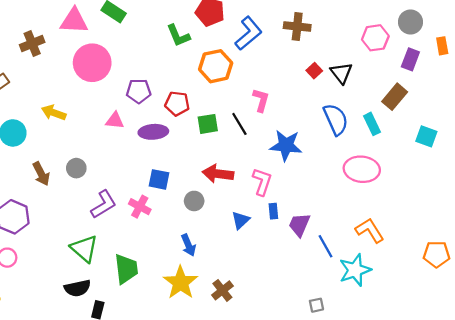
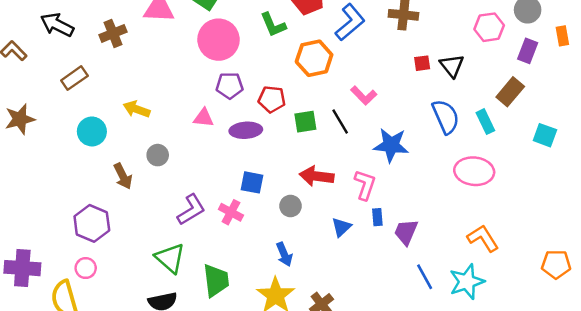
pink circle: (92, 63) -> (218, 40), moved
red square: (314, 71) -> (422, 63), turned 35
pink L-shape: (261, 100) -> (364, 95), turned 120
gray circle: (76, 168) -> (158, 155), moved
blue line: (326, 246) -> (425, 277), moved

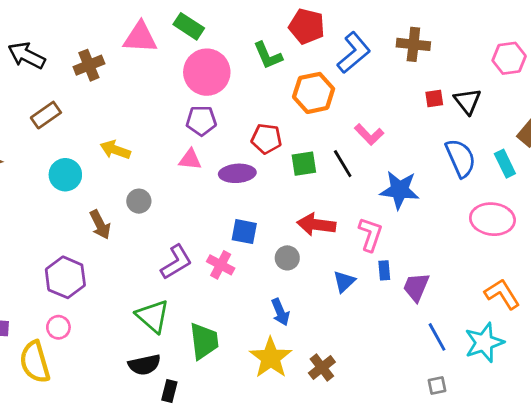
purple pentagon: (230, 86) -> (201, 121), moved

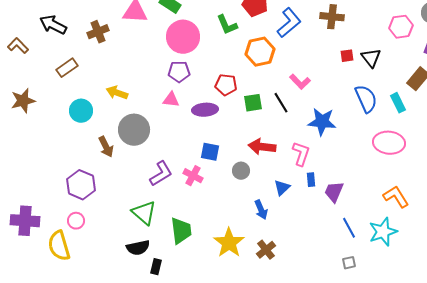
gray circle: (139, 201) -> (134, 130), size x1.8
blue arrow: (280, 312) -> (261, 210), moved

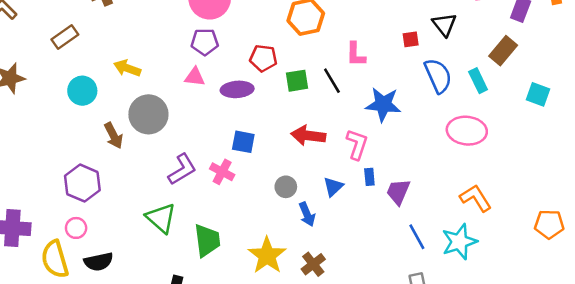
red square: (347, 56) -> (411, 39), moved
pink L-shape: (300, 82) -> (356, 54), turned 45
gray circle: (241, 171) -> (286, 187), moved
black semicircle: (138, 248) -> (99, 262), moved

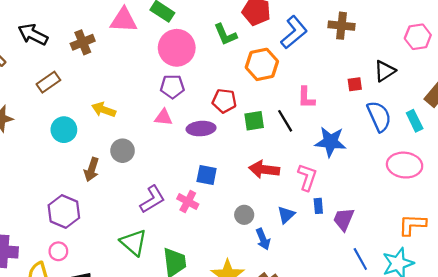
black triangle: (444, 24) -> (385, 71), turned 35
gray circle: (148, 114) -> (123, 151), size x0.7
brown arrow: (114, 136) -> (92, 169), turned 45
orange L-shape: (476, 198) -> (412, 225), turned -56

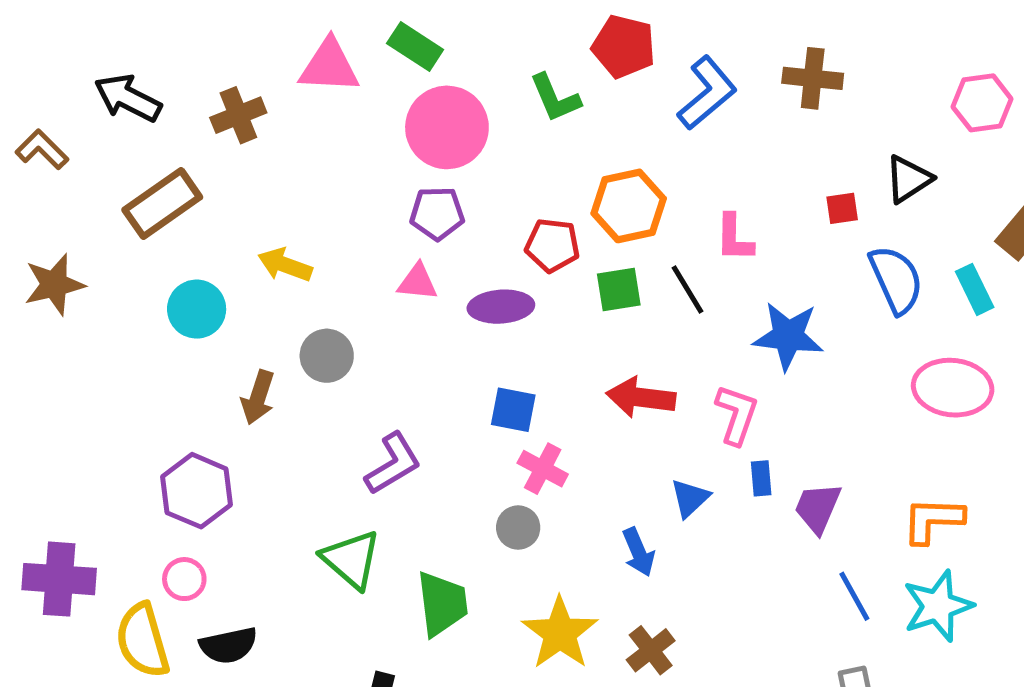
orange hexagon: (262, 64) -> (629, 206), moved
brown rectangle: (48, 82) -> (162, 204), size x1.4
pink cross: (188, 202) -> (543, 469), moved
gray circle: (244, 215) -> (518, 528), moved
orange L-shape: (412, 225) -> (933, 520), moved

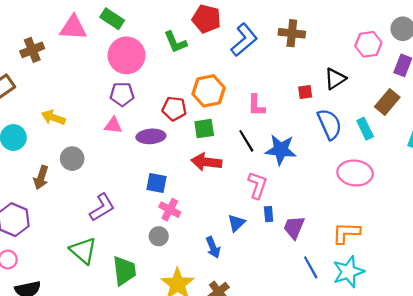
black line: (688, 289) -> (246, 141), moved
red arrow: (641, 397) -> (206, 162), moved

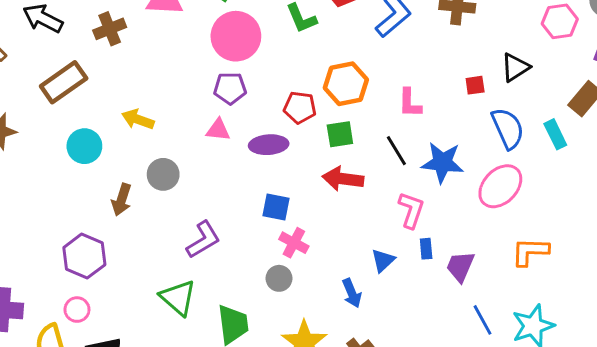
pink ellipse: (355, 173) -> (500, 186), moved, turned -52
orange L-shape: (346, 233) -> (530, 252), moved

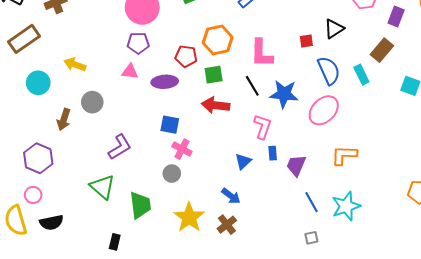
pink L-shape: (410, 103) -> (262, 53), size x1.4
blue arrow: (352, 293) -> (231, 196), moved, turned -30

